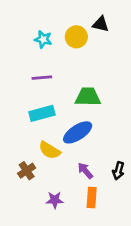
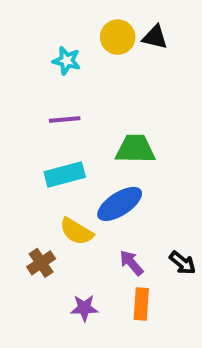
yellow circle: (76, 37) -> (118, 37), moved
black arrow: (118, 171) -> (182, 263), turned -66

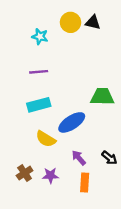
green trapezoid: (135, 149) -> (102, 97), moved
brown cross: (41, 263) -> (25, 173), moved
purple star: (84, 308) -> (50, 175), moved

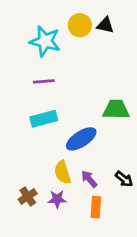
cyan star: (40, 37) -> (45, 41), size x1.6
yellow semicircle: (46, 139) -> (62, 172), moved, turned 42

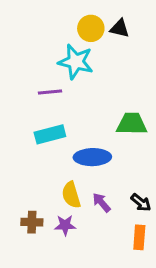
cyan star: (45, 41) -> (76, 62), moved
blue ellipse: (81, 139) -> (92, 157), turned 32
brown cross: (28, 196) -> (32, 222), turned 36
orange rectangle: (96, 207) -> (139, 237), moved

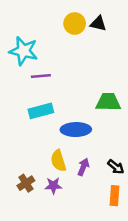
cyan star: (76, 62) -> (23, 51), moved
purple arrow: (101, 203) -> (83, 167), turned 63
brown cross: (32, 222) -> (26, 183), turned -35

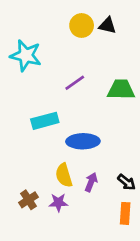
purple line: (41, 76) -> (75, 83), moved, turned -30
green trapezoid: (108, 102) -> (121, 90), moved

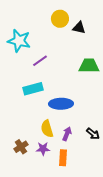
black triangle: (107, 26) -> (79, 28), moved
purple line: (75, 83) -> (40, 61), moved
orange rectangle: (125, 213) -> (63, 158), moved

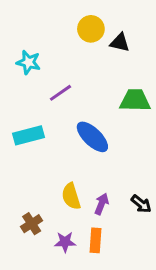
cyan star: (19, 41) -> (29, 62), size x0.7
cyan rectangle: (33, 89) -> (29, 135), moved
blue ellipse: (61, 104) -> (92, 137), moved, turned 45
purple star: (43, 149) -> (65, 242), moved

